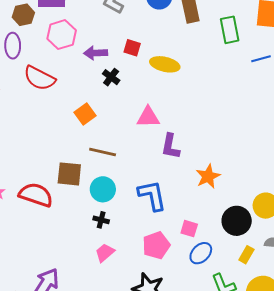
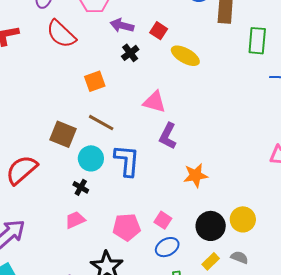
red semicircle: (36, 195) -> (22, 170), moved, turned -76
blue L-shape: (152, 195) -> (127, 161), moved

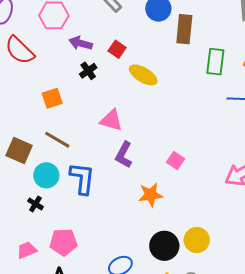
pink trapezoid: (75, 220) -> (27, 250), moved
pink square: (163, 220) -> (176, 160), moved
pink pentagon: (127, 227) -> (64, 242), moved

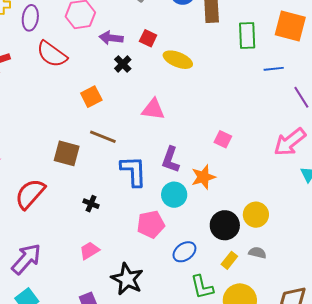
purple L-shape: (124, 155) -> (171, 160), moved
cyan circle: (46, 175) -> (174, 195), moved
pink pentagon: (64, 242) -> (151, 224), moved

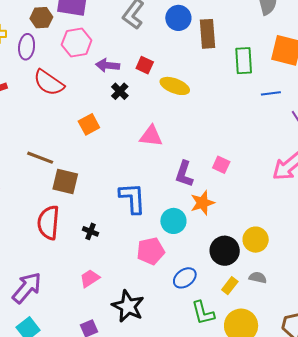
brown line: (103, 137) -> (40, 158), moved
purple L-shape: (171, 160) -> (184, 174), moved
red semicircle: (30, 194) -> (48, 223), moved, turned -36

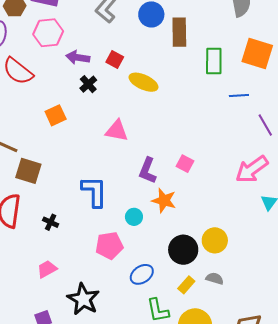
orange star: (202, 203) -> (164, 200), turned 30
cyan circle: (173, 221) -> (134, 217), size x0.7

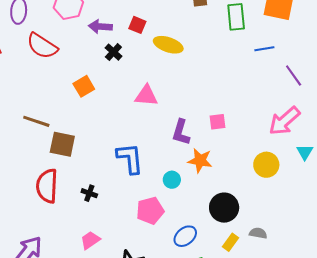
pink square: (185, 164) -> (217, 122), turned -30
yellow circle: (215, 240) -> (266, 165), moved

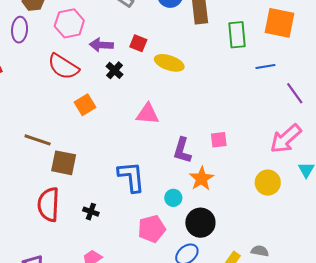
red semicircle: (42, 46) -> (63, 67), moved
orange star: (200, 160) -> (201, 179), turned 30
black circle: (224, 208) -> (200, 223), moved

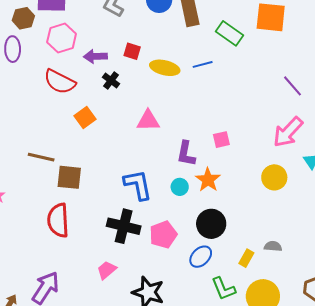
green rectangle: (237, 35) -> (230, 33), turned -44
blue line: (265, 67) -> (203, 64), moved
cyan circle: (173, 198) -> (180, 187), moved
black cross: (91, 212) -> (124, 226), moved, size x2.0

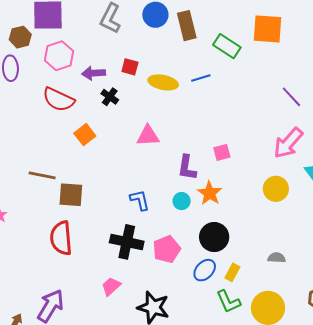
blue L-shape: (138, 185) -> (140, 200), size x0.7
yellow rectangle: (246, 258) -> (232, 272), moved

